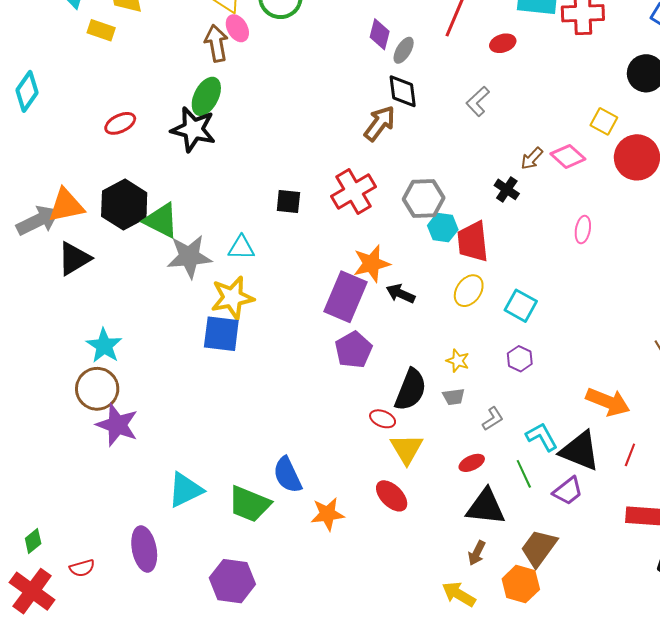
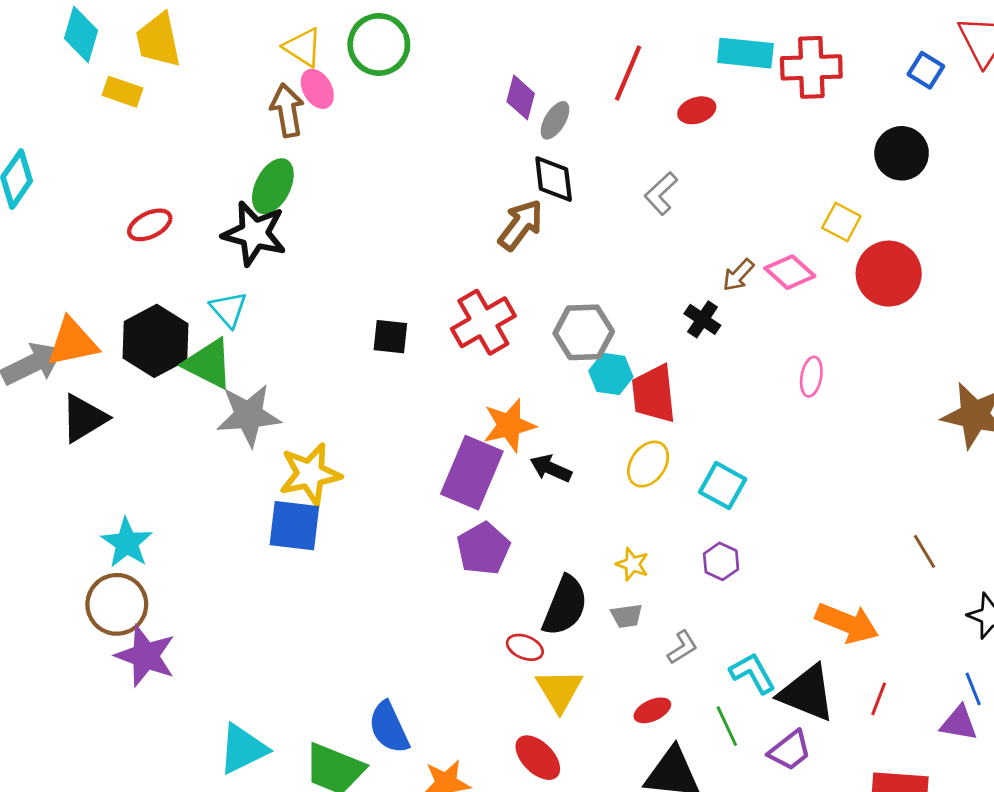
cyan triangle: (241, 248) -> (228, 309), moved, turned 48

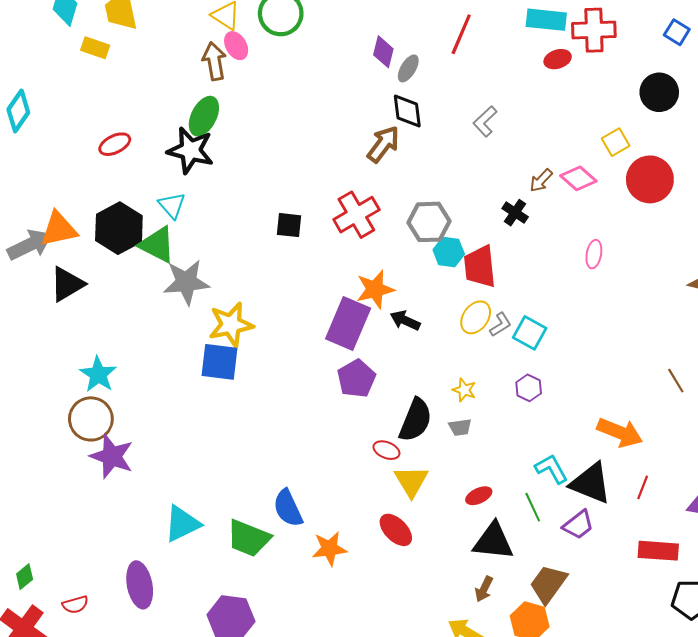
red ellipse: (697, 110) -> (558, 59), moved
yellow square: (841, 222) -> (616, 142), turned 32
gray L-shape: (682, 647) -> (501, 325), moved

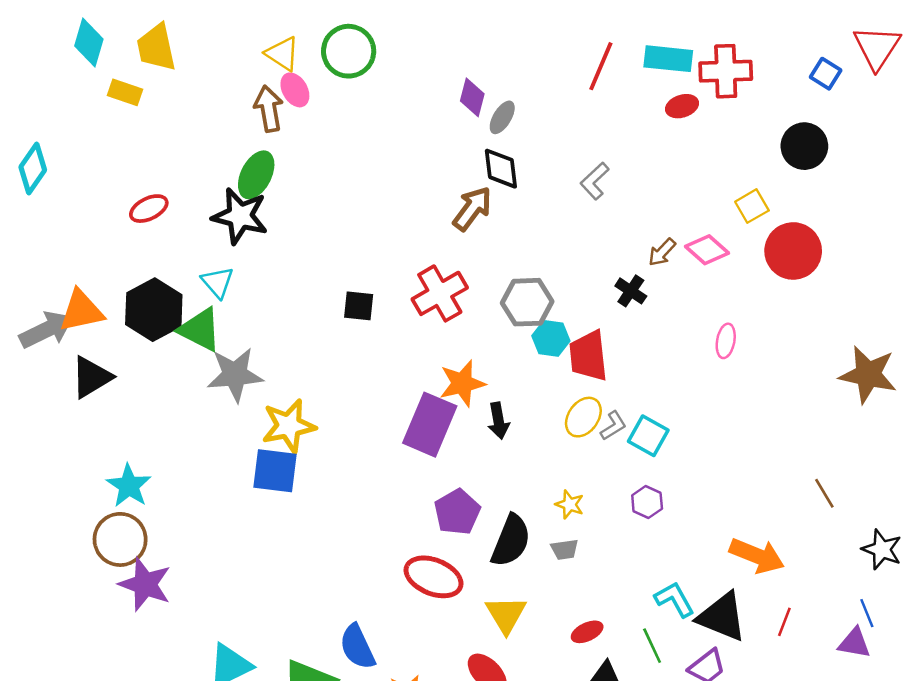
red line: (461, 34) -> (601, 66), moved
black arrow: (405, 320) -> (498, 421), turned -124
purple pentagon: (356, 379) -> (457, 512), moved
red ellipse: (386, 450) -> (434, 577), moved, size x1.8

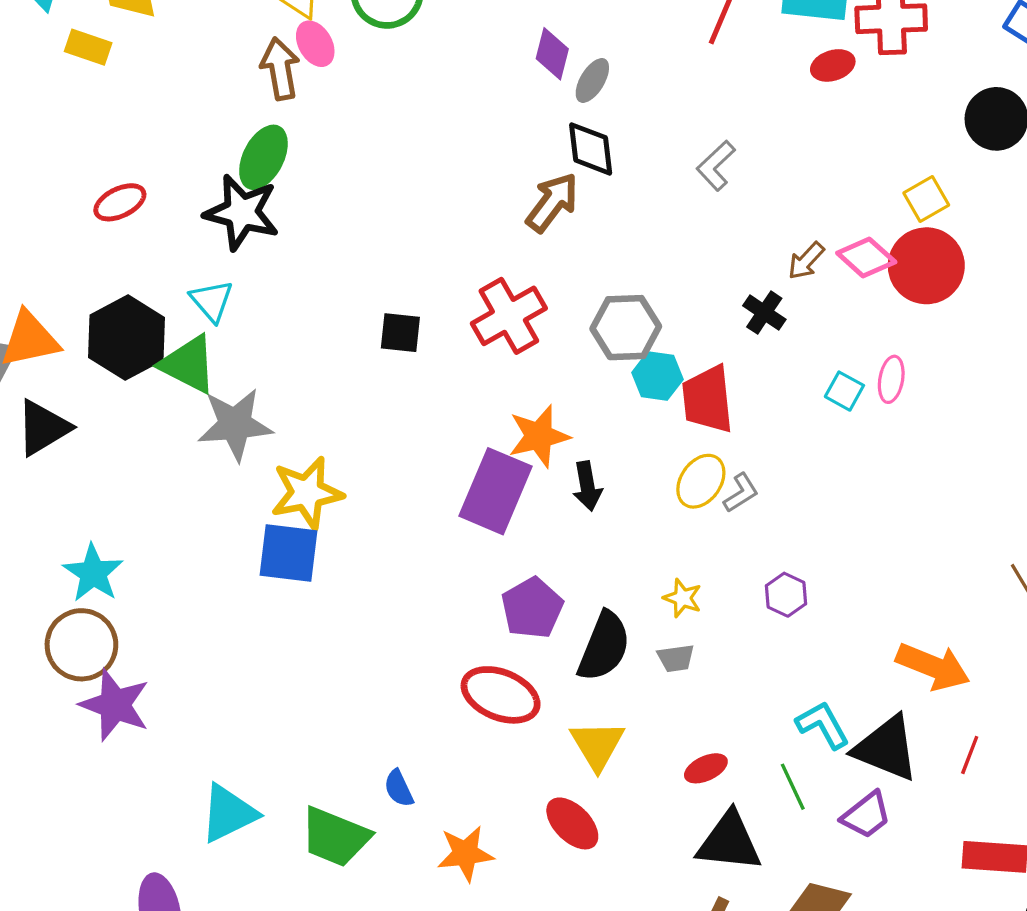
red circle: (793, 251) -> (926, 266), moved
cyan square: (648, 436) -> (844, 391), moved, size x0.7
blue semicircle: (357, 647) -> (399, 788), size x0.6

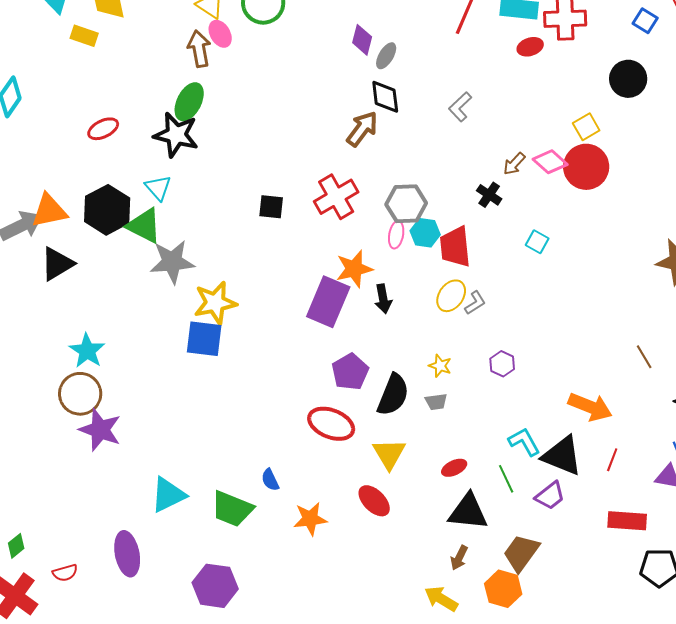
pink ellipse: (891, 379) -> (396, 235), moved

